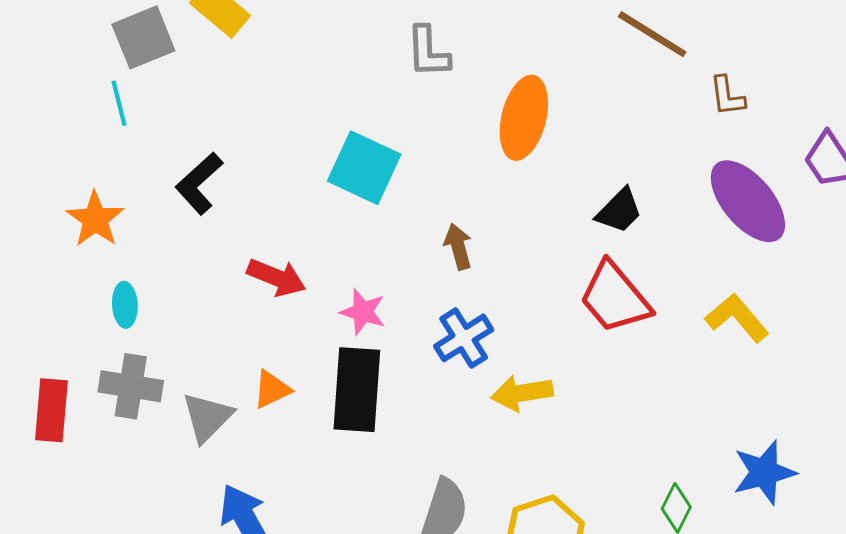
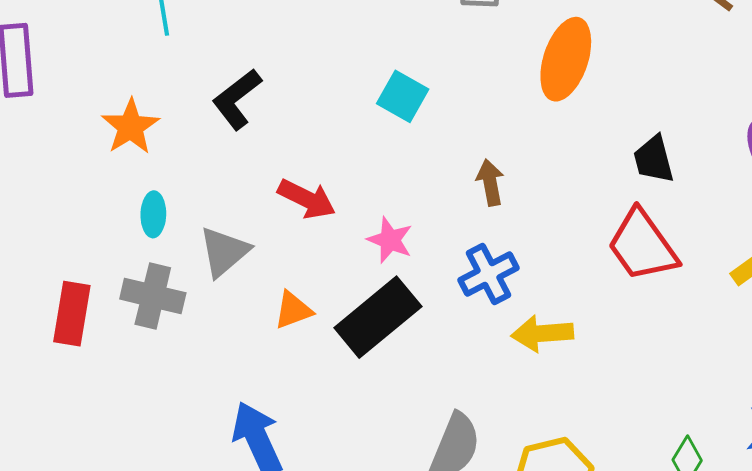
cyan square: (364, 168) -> (403, 96), size x0.7
black trapezoid: (619, 211) -> (654, 159), turned 116
black rectangle: (357, 390) -> (378, 317), turned 42
gray triangle: (207, 417) -> (224, 252), moved

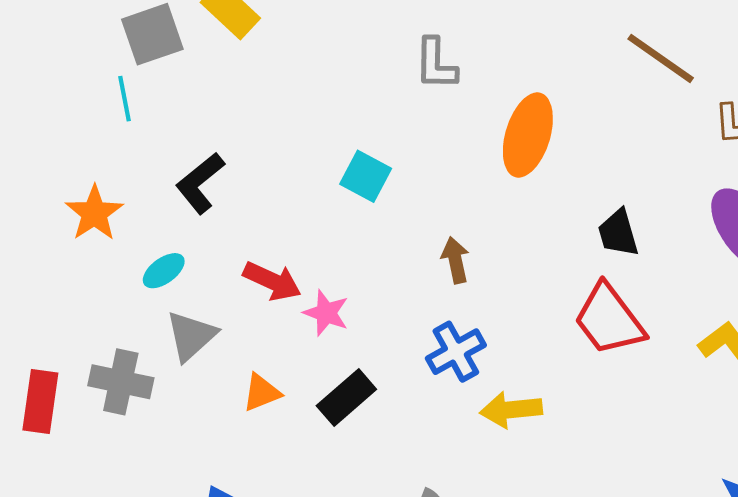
cyan ellipse: (153, 214) -> (164, 271), moved, turned 54
pink star: (390, 240) -> (326, 313), moved
black rectangle: (378, 317) -> (346, 397), size x0.7

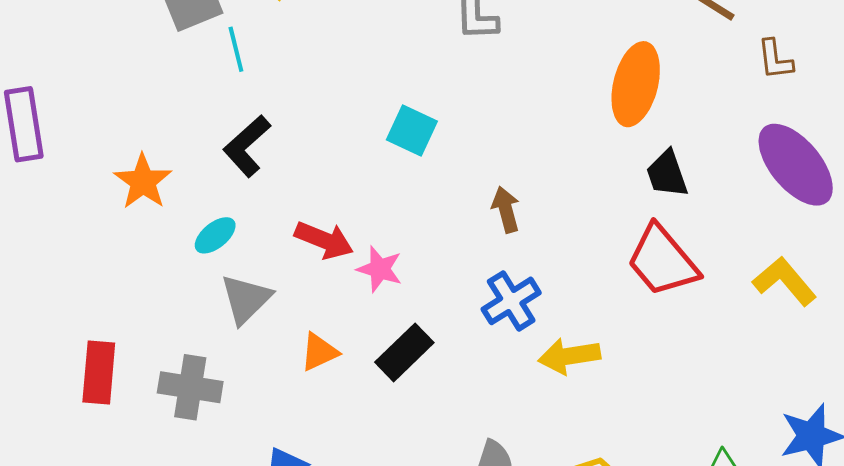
cyan line: (124, 99) -> (236, 49), moved
orange ellipse: (528, 135) -> (636, 84), moved
gray cross: (121, 382) -> (190, 387), moved

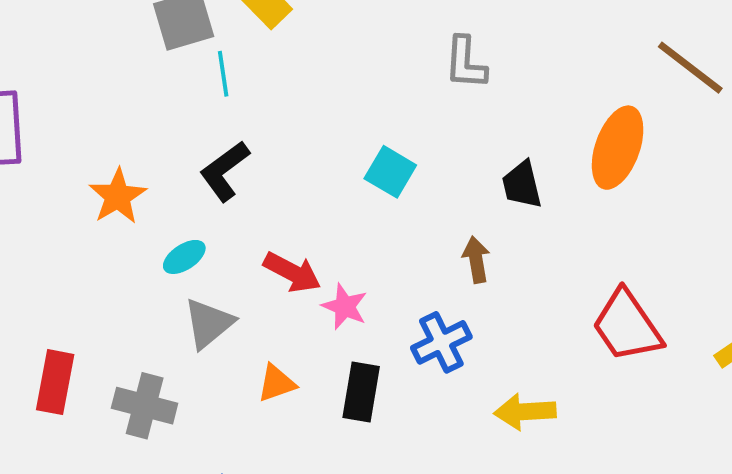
black trapezoid: (667, 174) -> (522, 185), moved
blue cross: (511, 301) -> (441, 342), moved
black rectangle: (404, 352) -> (361, 392), turned -42

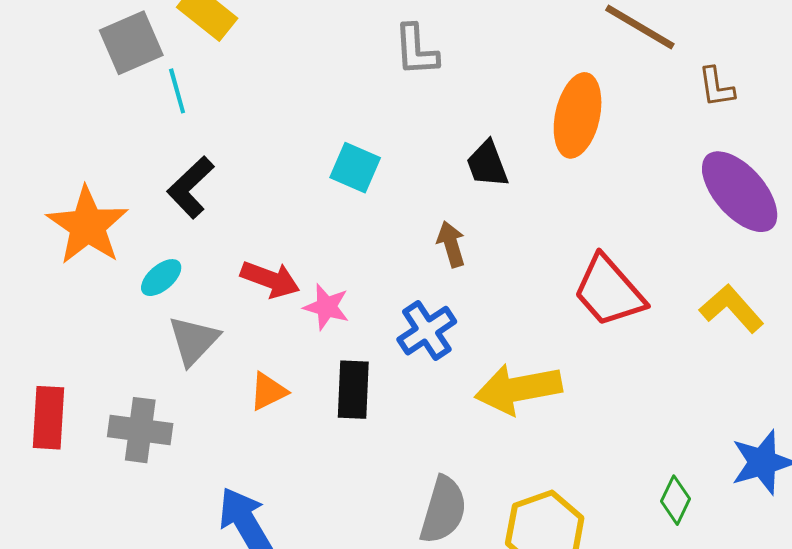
orange star: (118, 196) -> (87, 226), size x1.4
yellow arrow: (525, 412) -> (518, 389), size x1.4

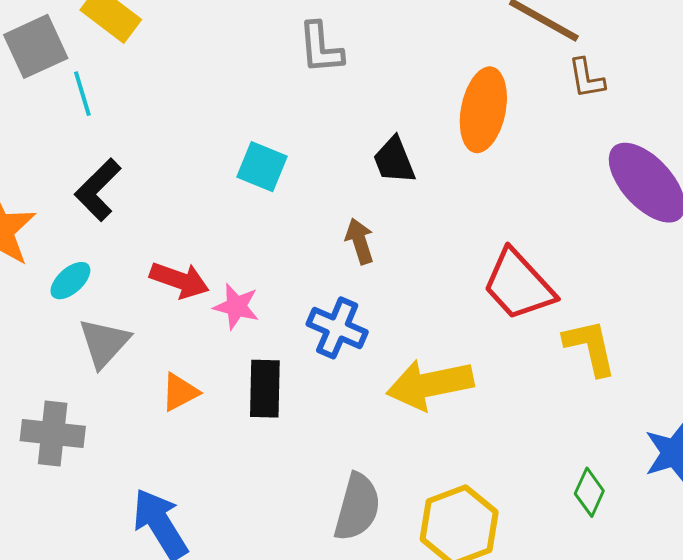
brown L-shape: (716, 87) -> (587, 78), moved
yellow L-shape: (732, 309) -> (590, 347), moved, turned 30
blue cross: (427, 331) -> (337, 328), turned -32

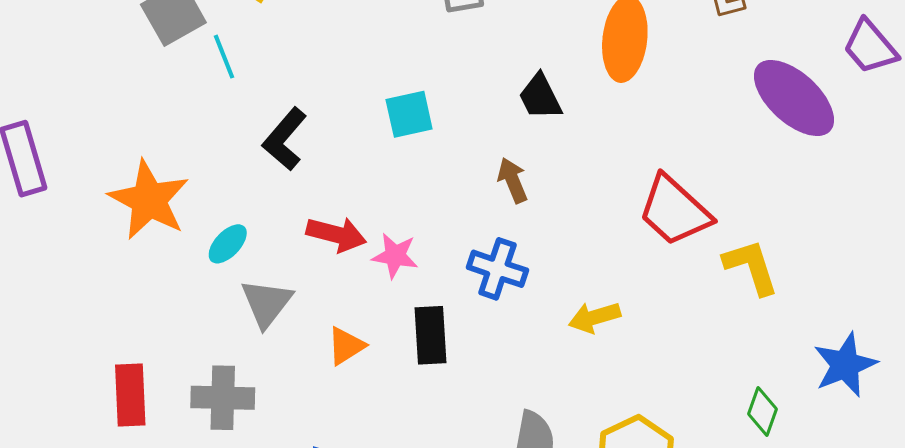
cyan square: (262, 167) -> (409, 114), turned -30
black L-shape: (98, 190) -> (285, 139), moved
yellow arrow: (430, 384) -> (595, 317), size x0.6

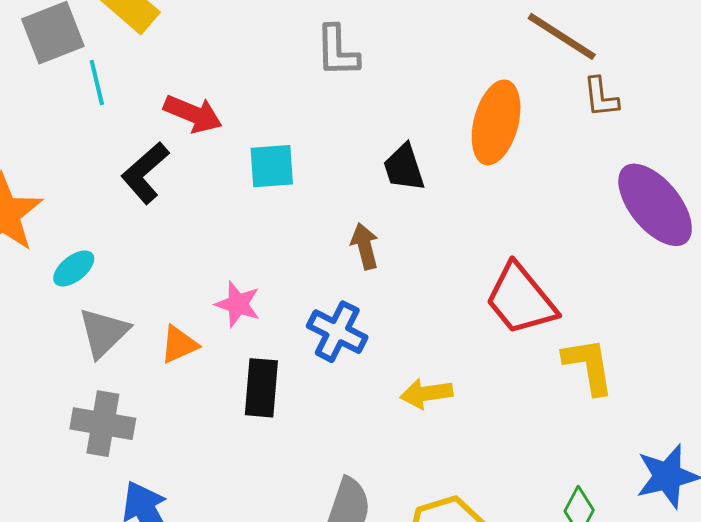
red arrow: (336, 234) -> (193, 114), moved
orange triangle: (346, 346) -> (179, 344), moved
gray cross: (223, 398) -> (103, 424), moved

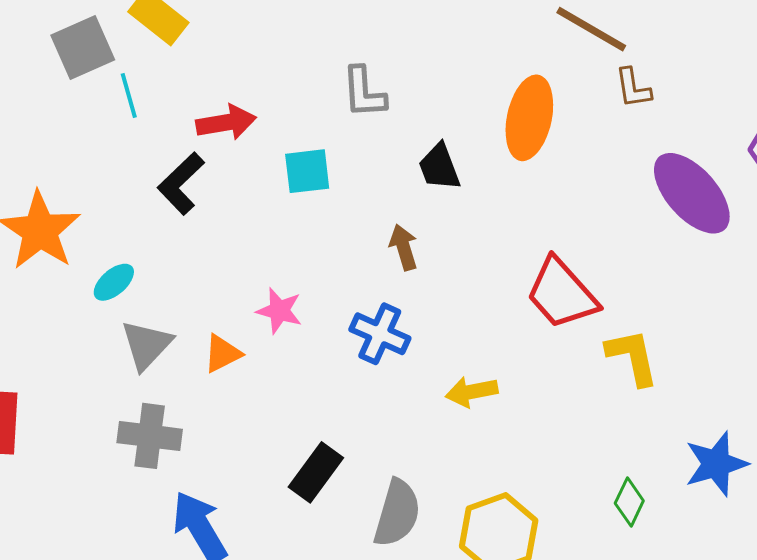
gray L-shape: (337, 51) -> (364, 92), moved
red arrow: (193, 114) -> (226, 122), turned -30
black rectangle: (261, 388) -> (316, 472), moved, turned 34

